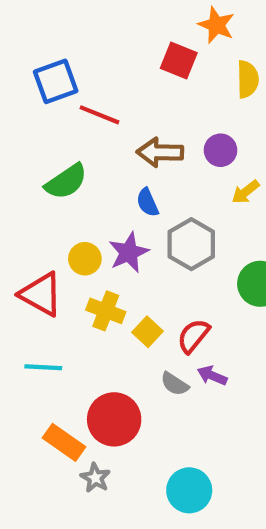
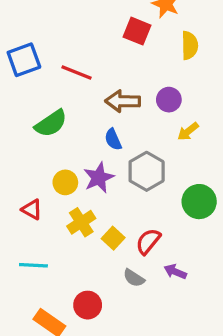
blue square: (56, 81) -> (24, 60), moved
red triangle: (41, 294) -> (32, 209), size x0.6
yellow cross: (106, 311) -> (81, 222), turned 36
purple arrow: (212, 376) -> (175, 272), moved
red circle: (114, 419) -> (88, 305), size x0.7

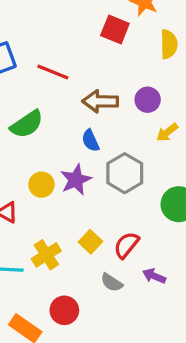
yellow cross: (81, 222) -> (46, 255), moved

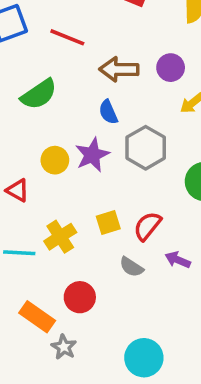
yellow square: (90, 242) -> (108, 222), turned 30

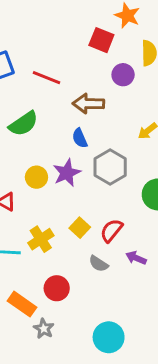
purple circle: (171, 68) -> (123, 75), moved
yellow square: (108, 222) -> (80, 228), turned -30

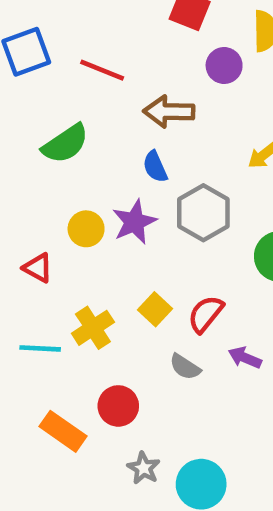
gray star: (44, 329) -> (144, 468), moved

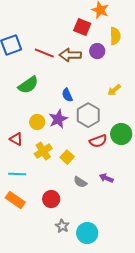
brown arrow: (169, 112) -> (70, 55), moved
red semicircle: (206, 314) -> (98, 141), moved, turned -150
yellow cross: (93, 328) -> (43, 151), moved
orange rectangle: (63, 431) -> (15, 200), moved

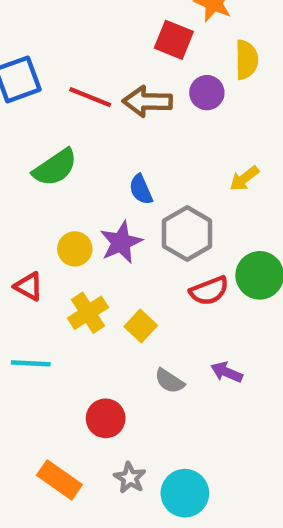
orange rectangle: (15, 200) -> (59, 480), moved

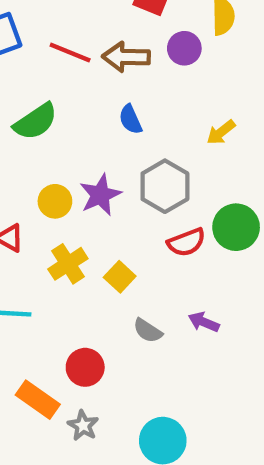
blue semicircle: (141, 189) -> (130, 119), moved
gray star: (130, 478) -> (83, 425), moved
orange rectangle: (59, 480) -> (38, 400), moved

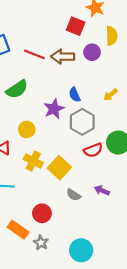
blue semicircle: (130, 119) -> (75, 95), moved
purple star: (100, 195) -> (54, 109), moved
yellow cross: (68, 264) -> (33, 161), turned -30
yellow square: (120, 277) -> (59, 168), size x1.5

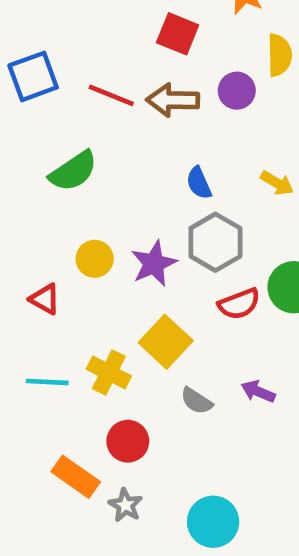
red square: (76, 26) -> (178, 34), moved
yellow arrow: (111, 95) -> (277, 183), turned -112
purple star: (54, 109) -> (154, 264), moved
yellow cross: (33, 161) -> (109, 373), moved

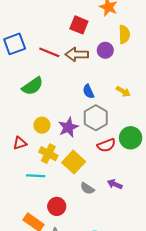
red triangle: (45, 299) -> (20, 143), turned -48
yellow cross: (109, 373) -> (48, 154), moved
cyan line: (47, 382) -> (36, 176), moved

